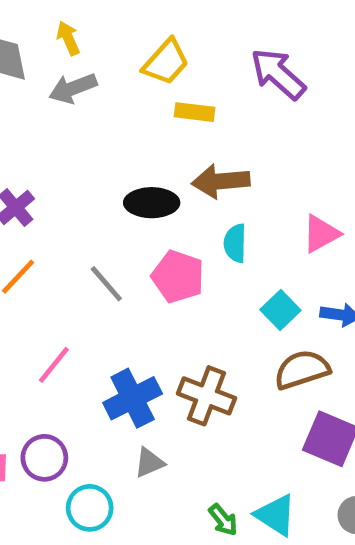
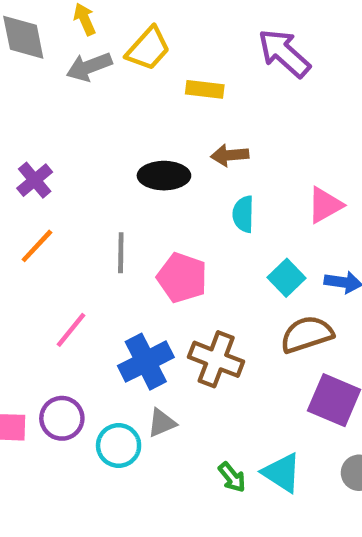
yellow trapezoid: (166, 62) -> (148, 49), moved
brown arrow: (221, 181) -> (230, 155), size x0.7
pink pentagon: (178, 277) -> (182, 278), moved
gray line: (106, 284) -> (121, 253), turned 42
cyan circle: (90, 508) -> (119, 446), moved

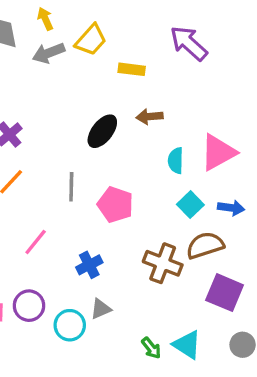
black ellipse: (164, 176) -> (102, 131), turned -52
pink triangle: (325, 205) -> (218, 152), size x1.4
cyan semicircle: (243, 214) -> (176, 161), moved
brown cross: (216, 359) -> (163, 263), moved
blue cross: (146, 362) -> (89, 265), size x0.7

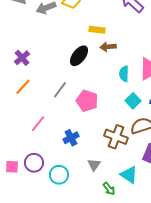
yellow rectangle: (132, 69) -> (97, 30), moved
gray line: (71, 187) -> (60, 90), turned 36
gray triangle: (101, 309) -> (94, 165), moved, turned -32
cyan triangle: (187, 345) -> (129, 175), moved

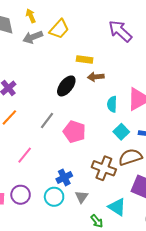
blue cross: (71, 138) -> (64, 177), moved
cyan circle: (59, 175) -> (54, 197), moved

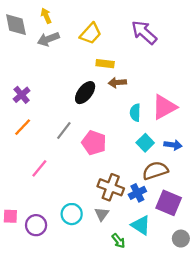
yellow trapezoid: (59, 29) -> (91, 34), moved
brown cross: (104, 168) -> (111, 187), moved
blue cross: (64, 177) -> (137, 193), moved
purple circle: (21, 195) -> (36, 225), moved

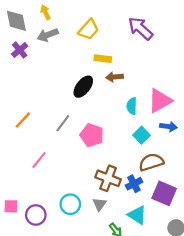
purple cross: (22, 95) -> (20, 50), moved
blue arrow: (173, 145) -> (168, 127), moved

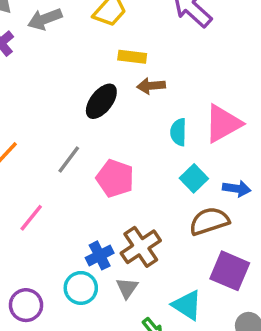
blue arrow: (168, 127) -> (237, 189), moved
brown cross: (108, 178) -> (141, 247), turned 35
blue cross: (134, 184) -> (100, 255), moved

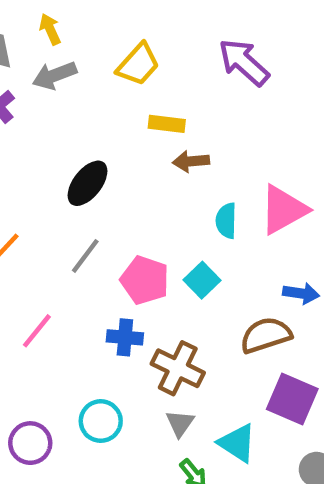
black ellipse: (101, 101) -> (88, 183), moved
cyan square: (194, 178) -> (202, 280), moved
brown cross: (141, 247) -> (178, 368), turned -30
blue cross: (100, 255) -> (125, 337), moved, turned 32
gray triangle: (127, 288) -> (180, 423), moved

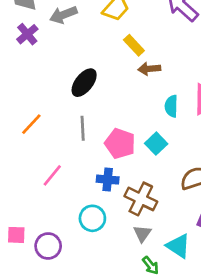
yellow rectangle: (167, 124) -> (134, 45), turned 40
gray line: (85, 256) -> (83, 128), turned -40
cyan circle: (101, 421) -> (92, 218), moved

